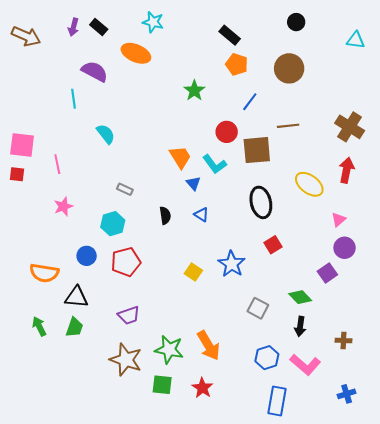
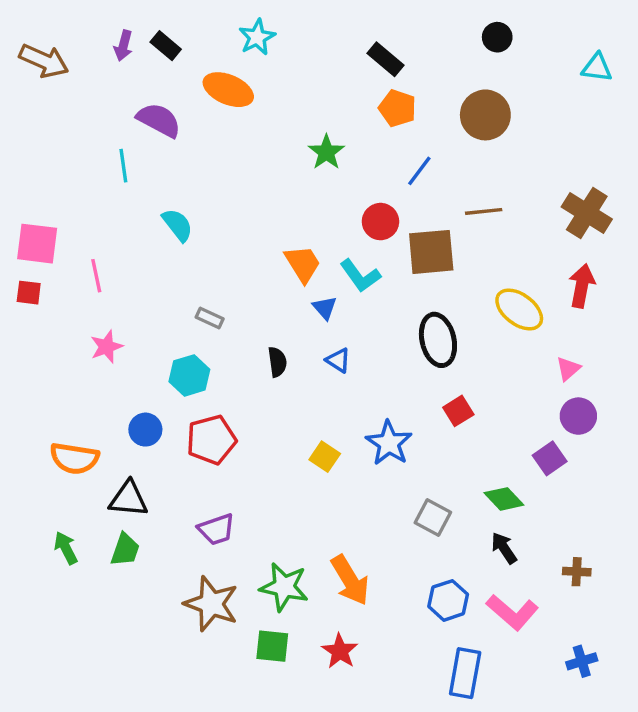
cyan star: (153, 22) -> (257, 37), turned 30
black arrow: (300, 326) -> (504, 548), turned 138

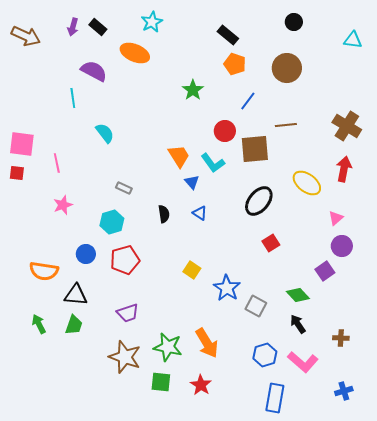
black ellipse: (438, 340) -> (259, 201), turned 52
blue star: (389, 443) -> (227, 288), moved

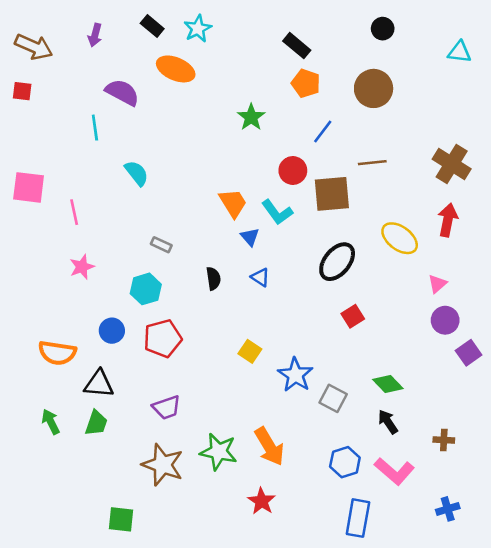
black rectangle: (98, 27) -> (152, 26), moved
red square: (17, 173) -> (22, 91), moved
purple square: (325, 271) -> (469, 353), moved
green square: (161, 382) -> (121, 519), moved

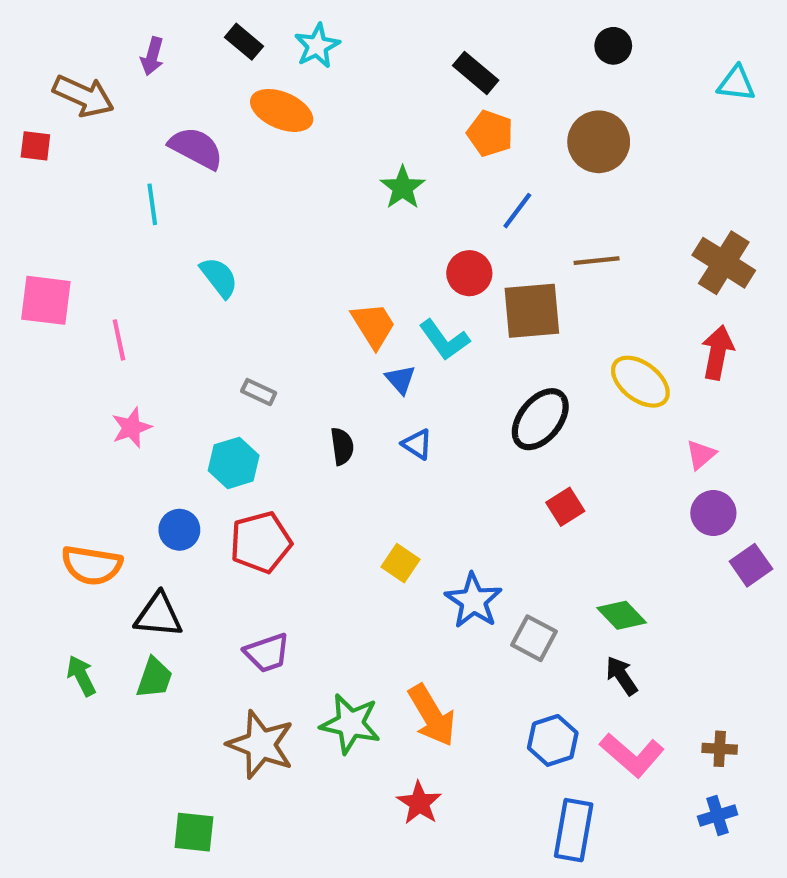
brown arrow: (34, 47) -> (83, 96), moved
brown cross: (444, 440) -> (720, 749), moved

